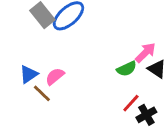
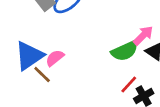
green semicircle: (127, 69) -> (125, 51), size x1.4
blue triangle: (29, 74) -> (29, 56), size x1.6

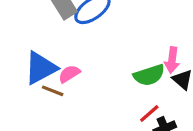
pink arrow: (143, 36) -> (172, 60), turned 135
brown line: (42, 74) -> (53, 91), turned -30

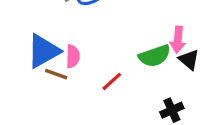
pink semicircle: (69, 74) -> (73, 56), turned 125
red line: (149, 114) -> (112, 81), moved

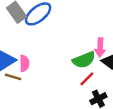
red line: (112, 81) -> (87, 79), moved

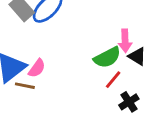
pink semicircle: (24, 63) -> (37, 68), turned 42

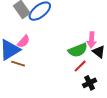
pink semicircle: (37, 68) -> (24, 41), moved

